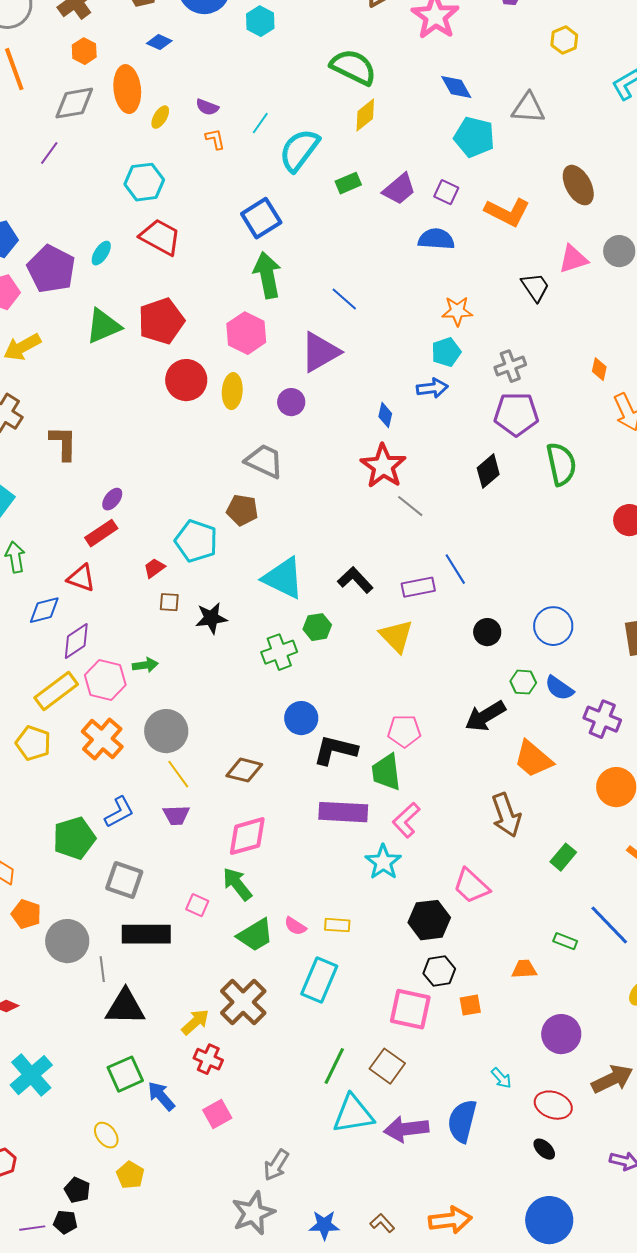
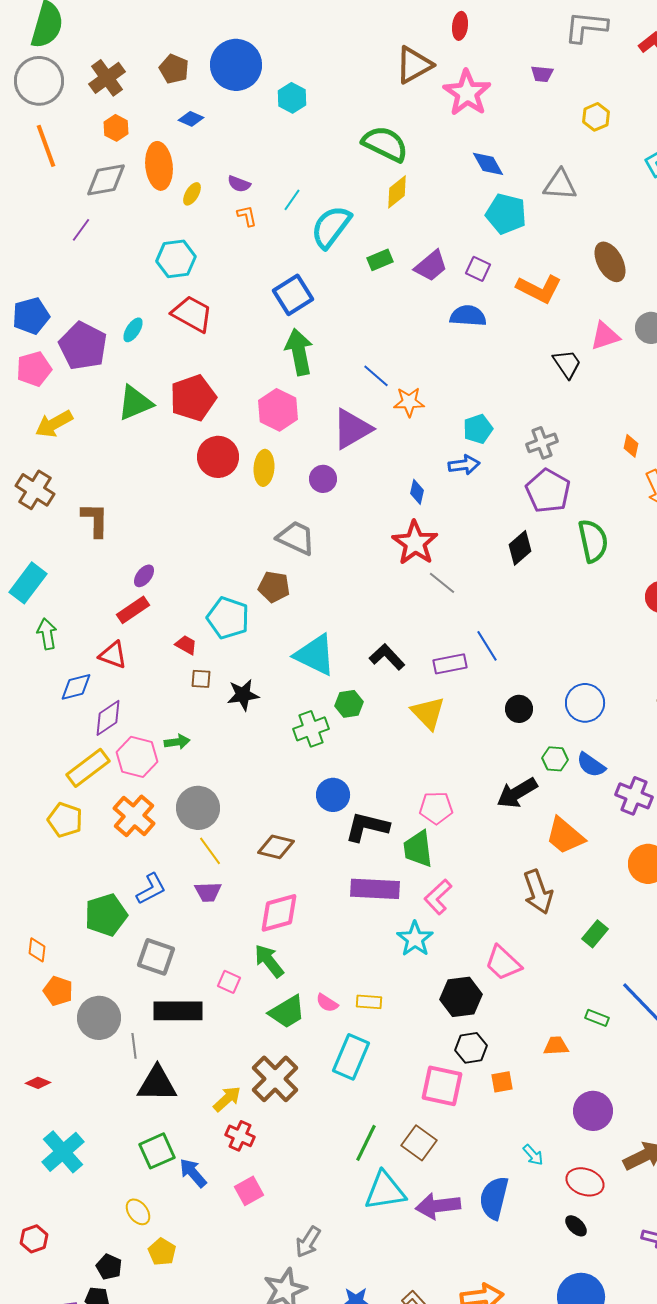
orange star: (457, 311) -> (409, 402), moved
purple pentagon: (516, 414) -> (548, 491), turned 30
red trapezoid: (154, 568) -> (186, 645), turned 65

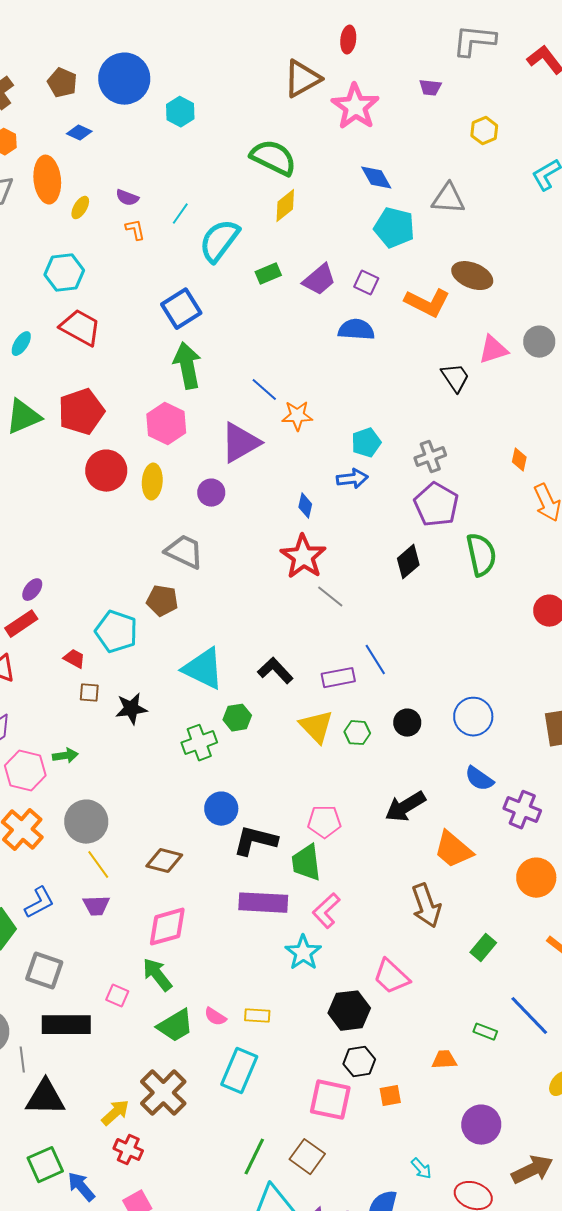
brown ellipse: (610, 262) -> (472, 276), moved, turned -39
green hexagon: (555, 759) -> (357, 733), moved

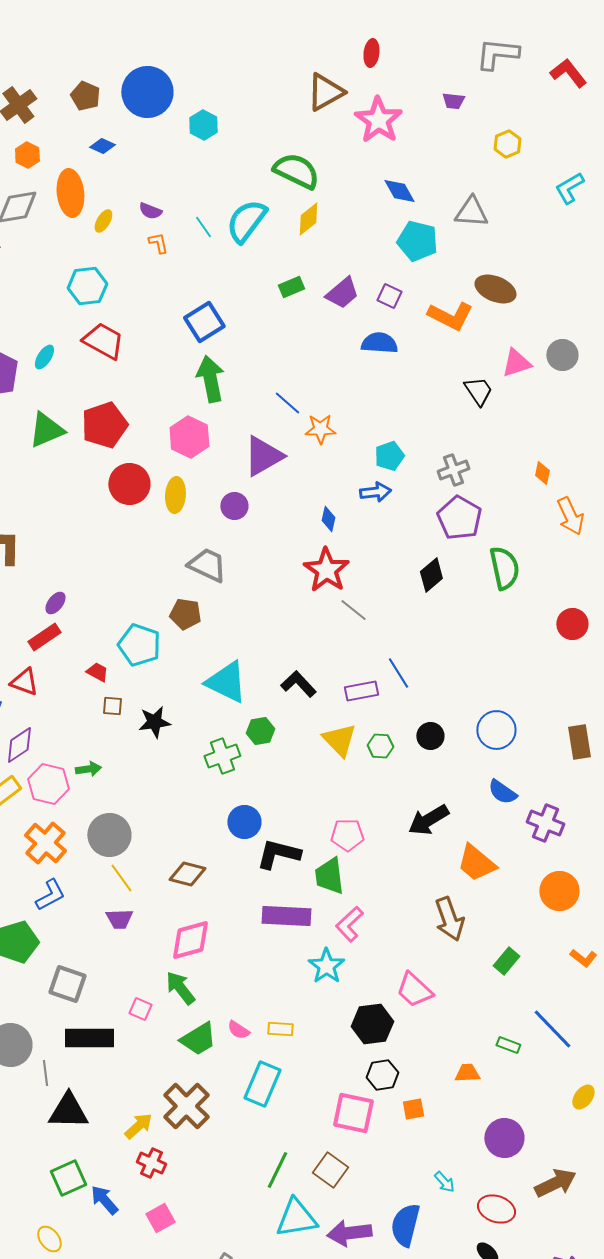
cyan line: (180, 214) -> (203, 227), turned -70
cyan semicircle: (219, 241) -> (246, 221), moved
blue L-shape: (39, 903) -> (50, 895), moved

